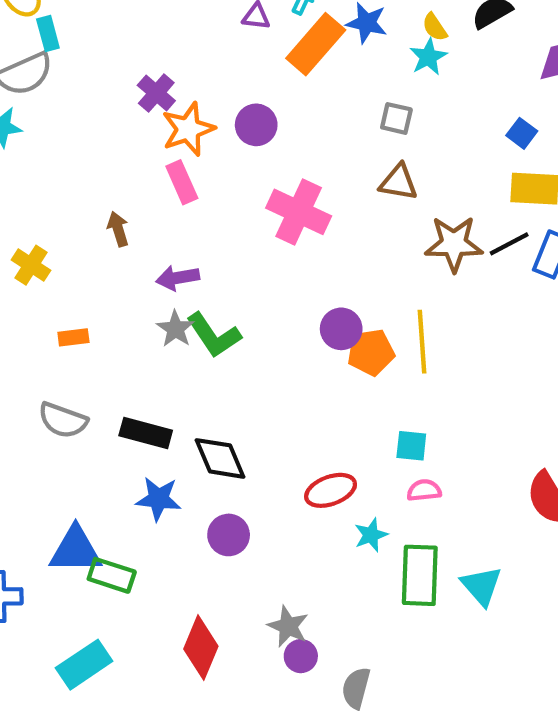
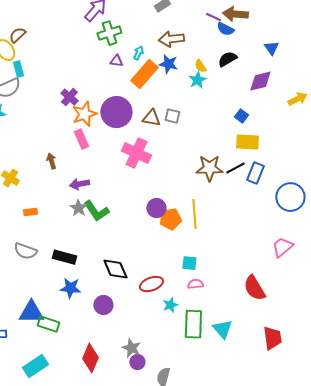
gray square: (396, 118) -> (172, 116), moved
purple circle: (256, 125) -> (116, 112), size x1.6
brown triangle: (399, 182) -> (151, 118), moved
black diamond: (220, 458) -> (115, 269), moved

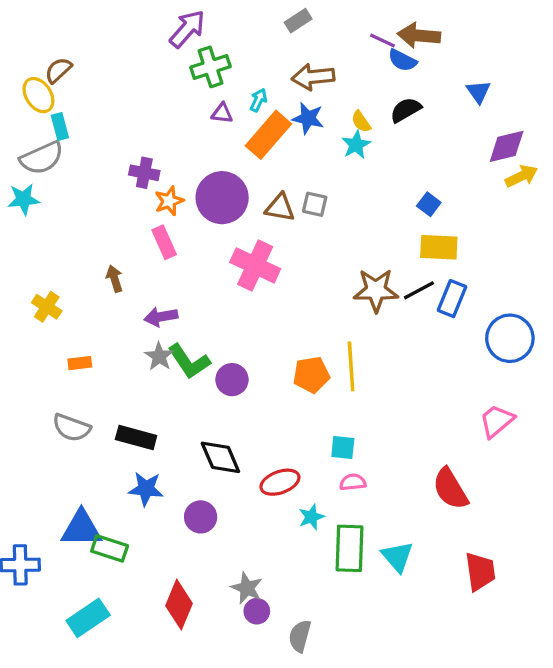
purple diamond: (260, 81) -> (507, 146), moved
purple cross: (69, 97) -> (144, 173), turned -30
orange star: (84, 114) -> (169, 201), size x0.7
purple circle: (156, 208) -> (232, 380), moved

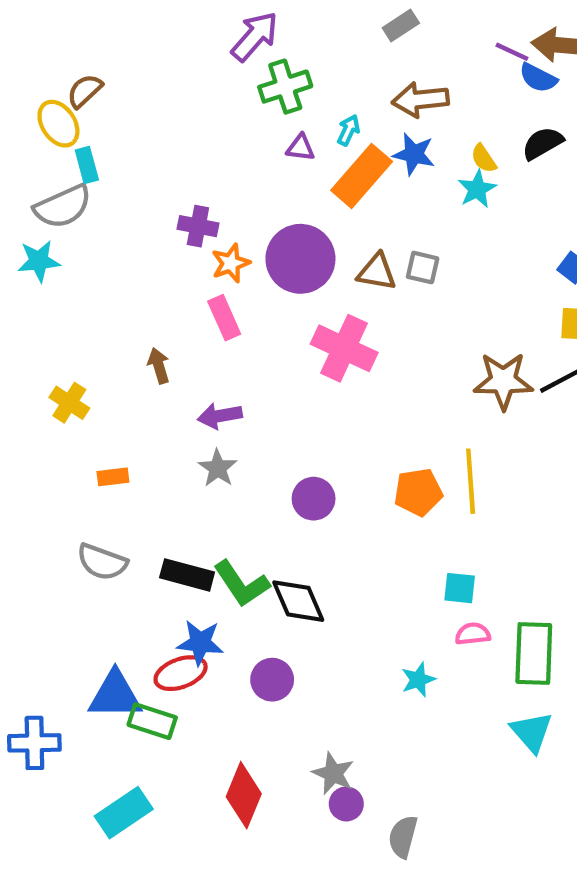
green L-shape: (189, 361) -> (242, 584), moved
red ellipse: (280, 482) -> (181, 673), moved
green rectangle: (349, 548) -> (534, 653), moved

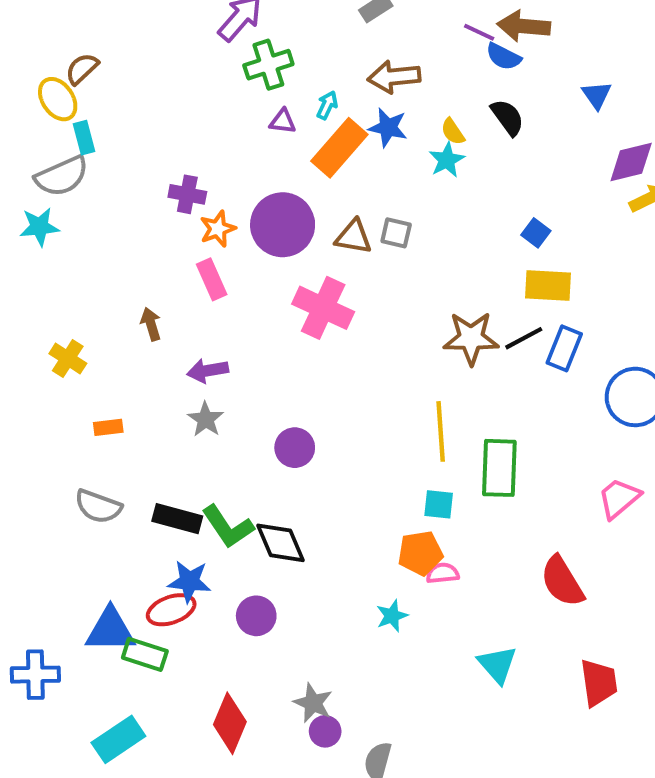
black semicircle: (543, 143) -> (507, 117), turned 84
orange pentagon: (418, 492) -> (420, 553), moved
cyan square: (460, 588) -> (439, 504), moved
green rectangle: (534, 653) -> (499, 468), moved

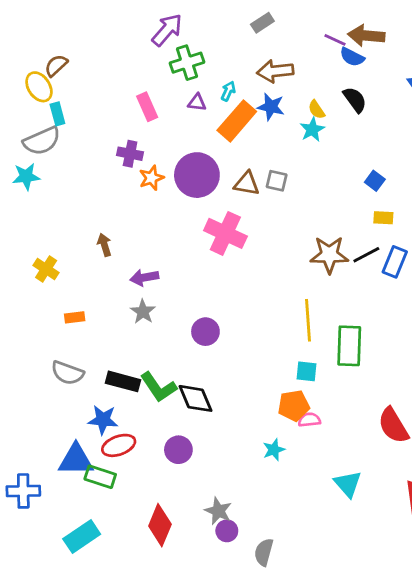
pink rectangle: (212, 279) -> (147, 107), moved
yellow rectangle: (548, 286) -> (383, 218), size x0.6
blue star: (189, 581) -> (103, 420), moved

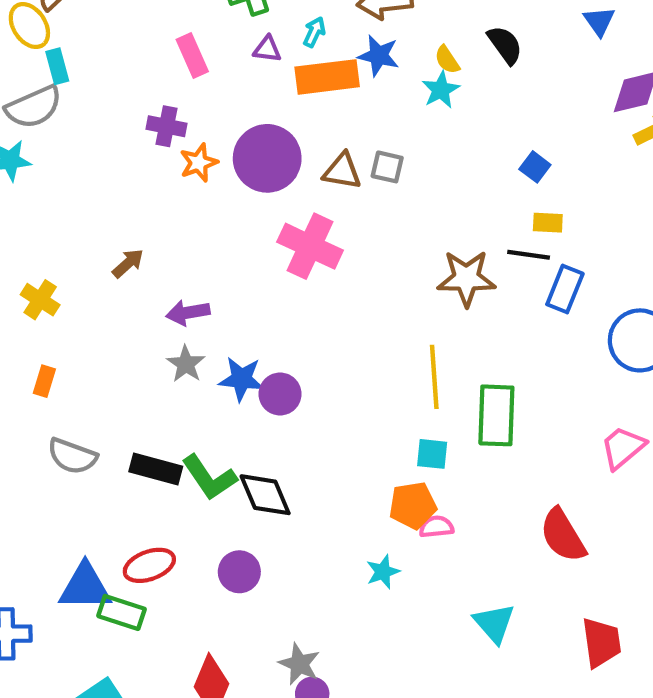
orange rectangle: (237, 121) -> (327, 77), turned 42
brown arrow: (104, 245) -> (128, 263), turned 65
black line: (366, 255) -> (529, 255), moved, turned 36
orange rectangle: (75, 317) -> (44, 381), moved, turned -66
blue star: (103, 420) -> (241, 379), moved

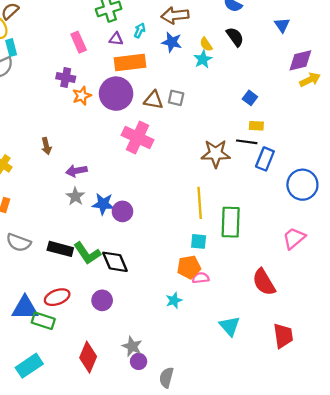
orange rectangle: (327, 77) -> (130, 63), moved
brown arrow: (128, 263) -> (46, 146), turned 119

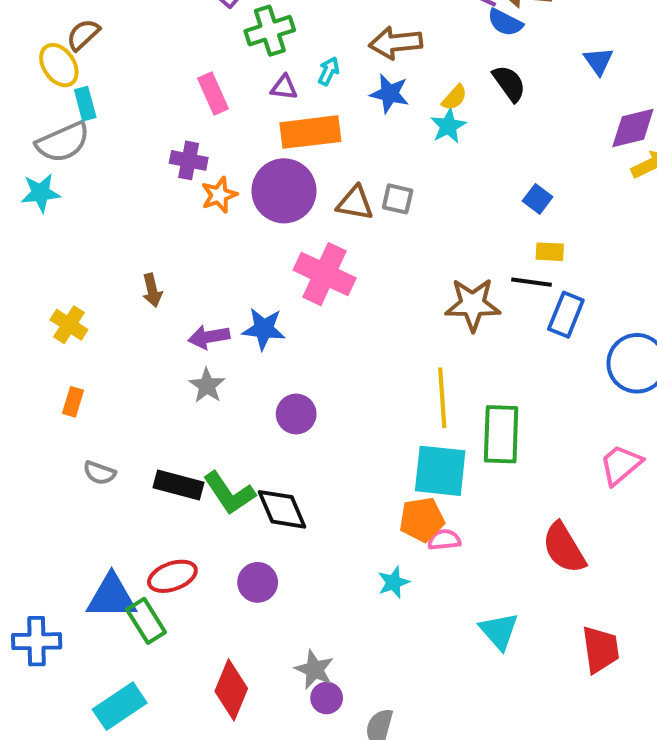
yellow semicircle: (206, 44) -> (454, 98), turned -104
blue star: (103, 204) -> (264, 329), moved
cyan square: (199, 241) -> (440, 471), size x1.8
gray semicircle: (19, 243) -> (99, 473), size x0.7
green rectangle: (43, 321) -> (146, 621), turned 40

